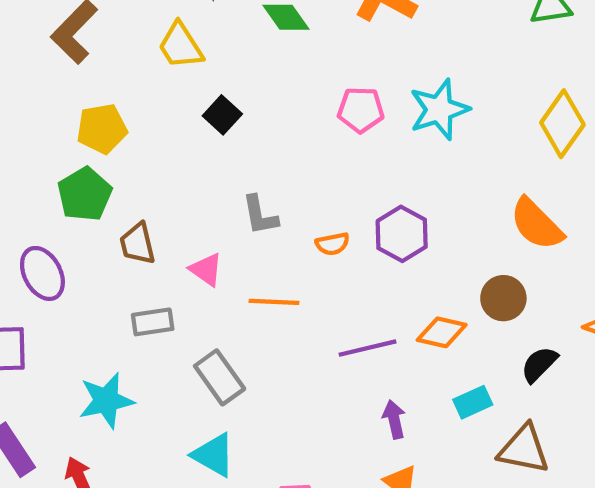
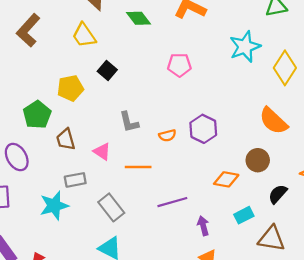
cyan star: (439, 110) -> (245, 47), moved
yellow pentagon: (102, 129) -> (70, 88), moved
purple line: (368, 348) -> (172, 202), moved
cyan star: (106, 401) -> (54, 206), moved

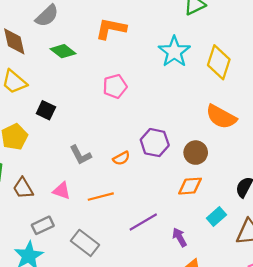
brown circle: (258, 160) -> (196, 153), moved

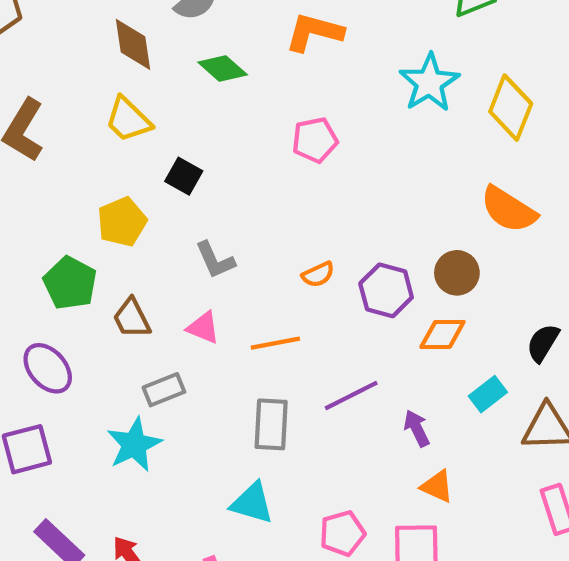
purple hexagon: (155, 143) -> (386, 290), moved
gray L-shape: (80, 155) -> (215, 260), moved
gray rectangle: (85, 243) -> (271, 424), moved, turned 52

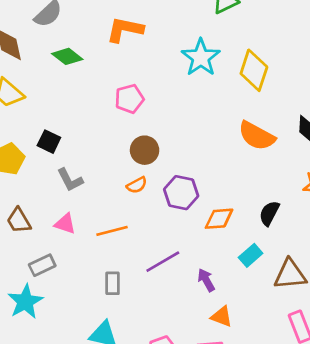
black square: (184, 176) -> (49, 142), moved
brown circle: (457, 273) -> (145, 150), moved
black semicircle: (543, 343) -> (269, 213), moved
gray rectangle: (271, 424) -> (112, 283), size x0.7

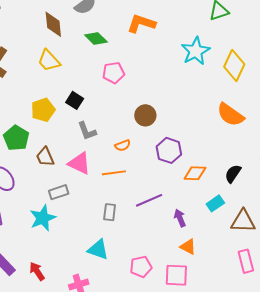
pink pentagon: (129, 99) -> (113, 73), moved
orange semicircle: (137, 185) -> (123, 145), moved
pink triangle: (65, 224) -> (79, 163), size x1.4

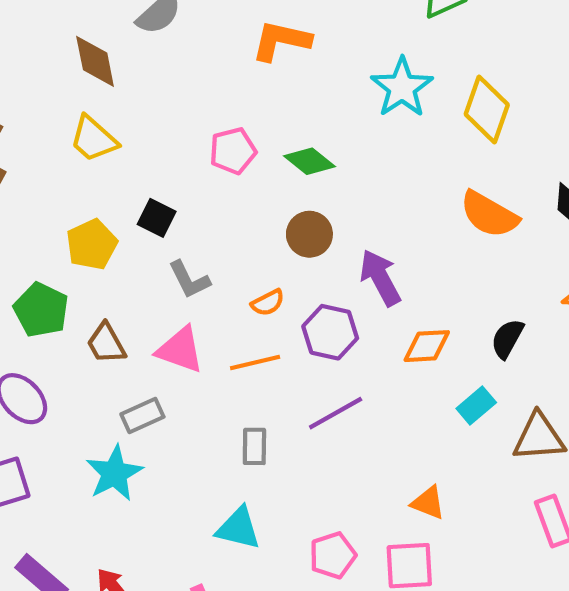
green diamond: (96, 38) -> (310, 161), moved
purple hexagon: (169, 150) -> (330, 332), moved
purple arrow: (180, 218) -> (380, 278), moved, size x1.5

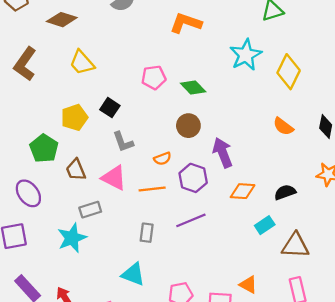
brown diamond: (95, 61) -> (62, 20), moved, turned -68
orange semicircle: (489, 214) -> (283, 126), size x0.7
black semicircle: (507, 339) -> (285, 192), turned 35
orange triangle: (428, 503) -> (248, 285), moved

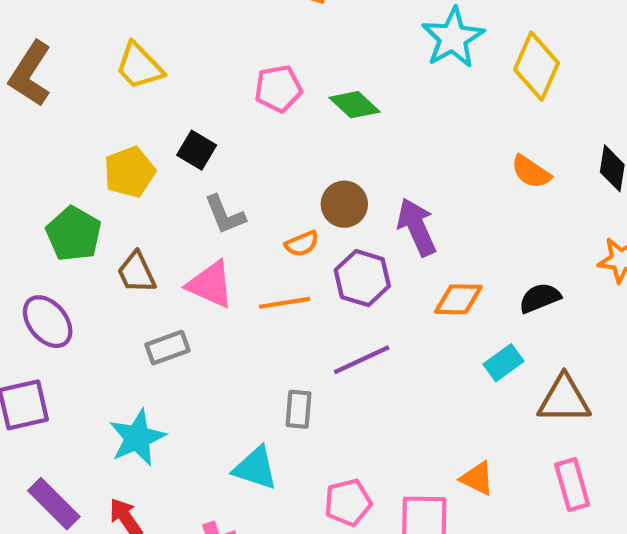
brown circle: (188, 126) -> (344, 204), moved
gray rectangle: (147, 233) -> (298, 409), moved
cyan star: (72, 238) -> (137, 438), moved

